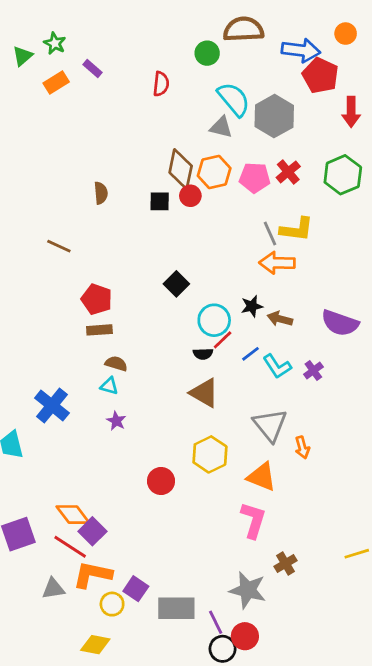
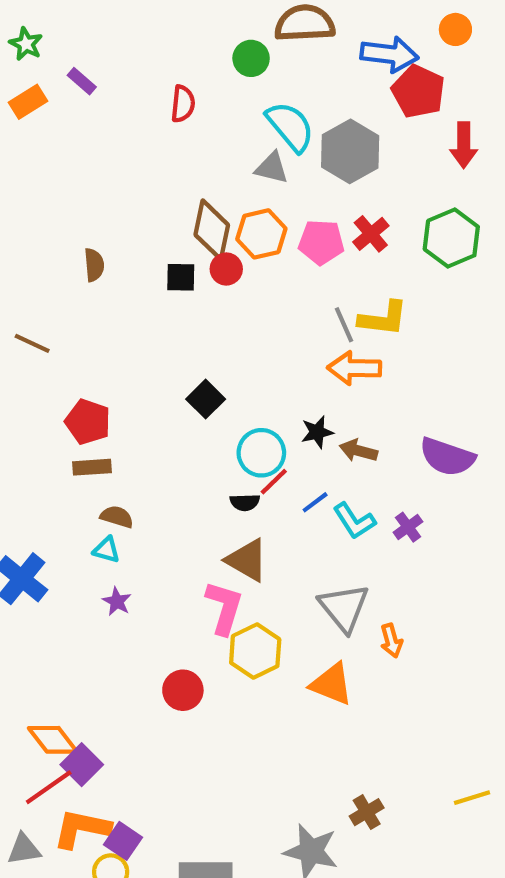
pink L-shape: (253, 520) -> (224, 608), moved
red line: (70, 547) -> (49, 787), turned -68
purple square: (136, 589) -> (123, 841), moved

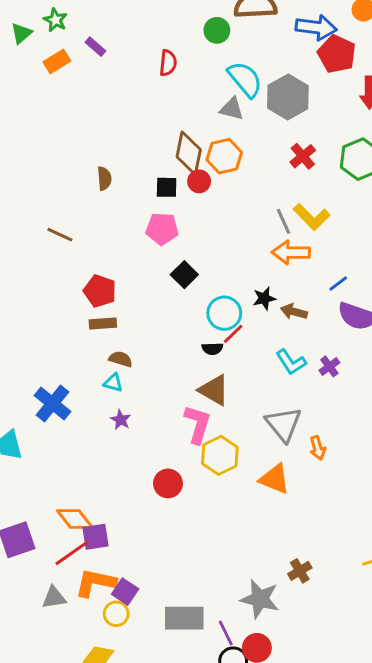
pink pentagon: (321, 242) -> (162, 229), moved
yellow L-shape: (383, 319) -> (312, 217), turned 39
blue line: (315, 502) -> (338, 284), moved
purple square: (82, 765) -> (95, 537), turned 36

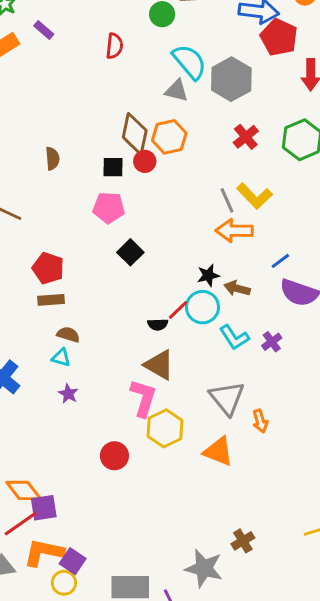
cyan circle: (224, 313) -> (202, 307), moved

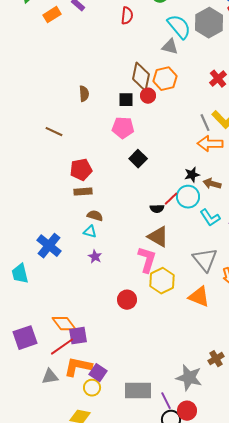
gray hexagon: (231, 79) -> (209, 23), moved
red pentagon: (48, 268) -> (81, 170), turned -30

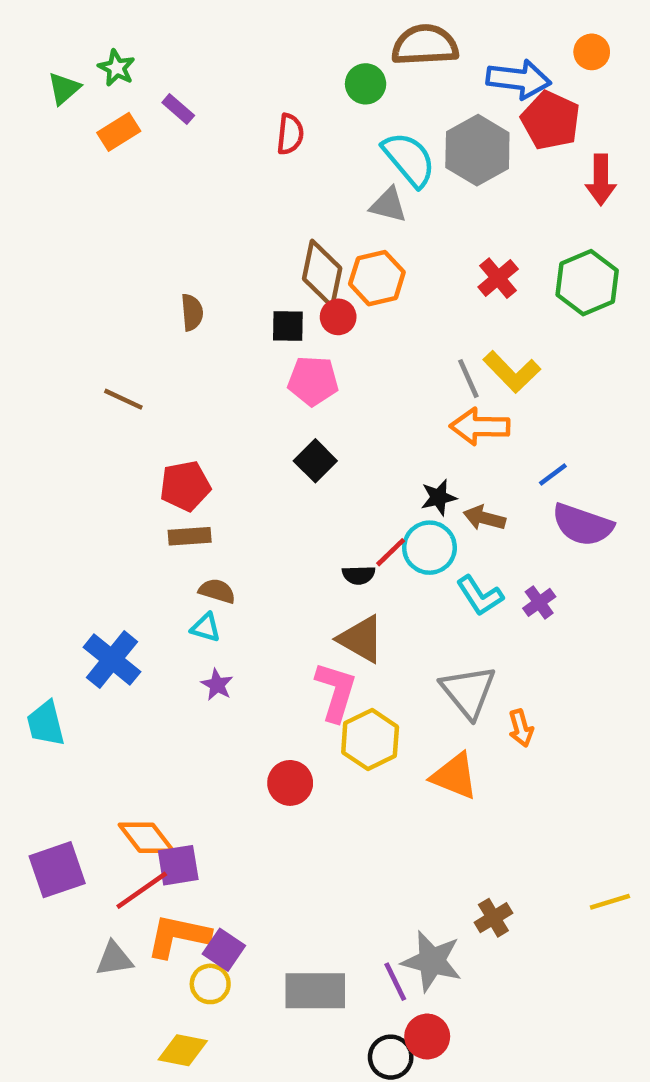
pink pentagon: (123, 128) -> (313, 381), moved
purple line: (166, 401) -> (395, 982), moved

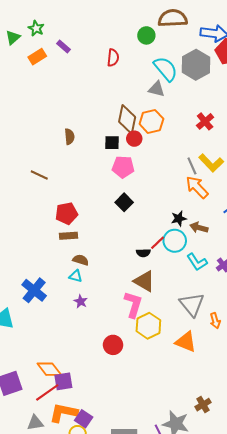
orange arrow: (480, 427) -> (197, 187), turned 45

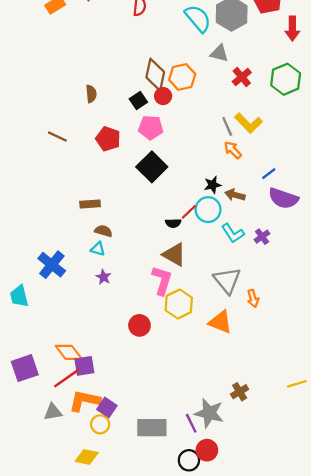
gray triangle: (156, 89) -> (219, 53), moved
black square: (112, 143) -> (138, 101), turned -35
orange arrow: (197, 187) -> (233, 150), size x0.7
black square: (124, 202) -> (152, 167), size x1.5
red pentagon: (66, 213) -> (108, 139), moved, turned 30

